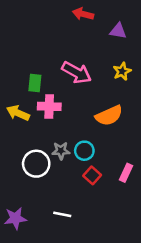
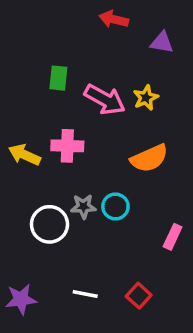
yellow star: (122, 71) -> (146, 98), moved
green rectangle: (35, 83) -> (58, 78), moved
red square: (92, 175) -> (139, 296), moved

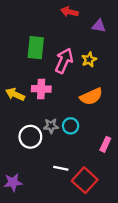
green rectangle: (58, 78) -> (36, 48), size x1.5
pink arrow: (105, 99) -> (64, 61), turned -95
white line: (85, 294) -> (61, 168), moved
red square: (139, 296) -> (85, 180), size x1.6

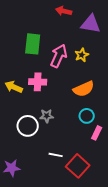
purple triangle: (99, 26) -> (91, 24), size x1.5
cyan circle: (71, 126) -> (87, 116), moved

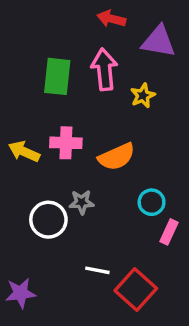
pink arrow: (59, 56) -> (104, 69), moved, turned -30
orange semicircle: (84, 89) -> (117, 157), moved

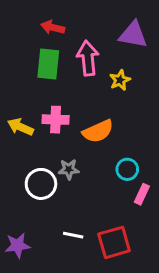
red arrow: (111, 19) -> (53, 27), moved
white line: (97, 270) -> (73, 235), moved
red square: (136, 290) -> (114, 242), turned 32

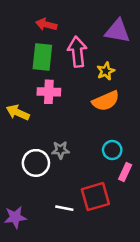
pink cross: (56, 120) -> (49, 92), moved
orange semicircle: (98, 131) -> (106, 101), moved
red square: (114, 242) -> (95, 197), moved

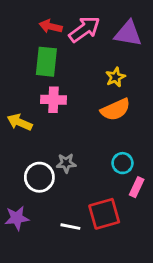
pink arrow: (77, 52) -> (84, 29), moved, turned 60
purple star: (15, 217) -> (17, 218), moved

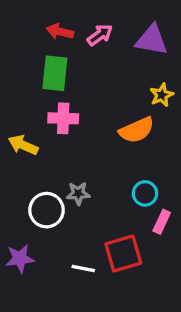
pink arrow: (84, 29) -> (100, 35), size x0.7
yellow star: (115, 77) -> (162, 95), moved

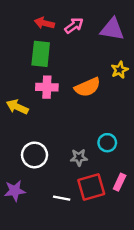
orange semicircle: (137, 130) -> (88, 87), moved
gray star: (78, 193) -> (79, 157), moved
pink rectangle: (162, 222) -> (120, 182), moved

